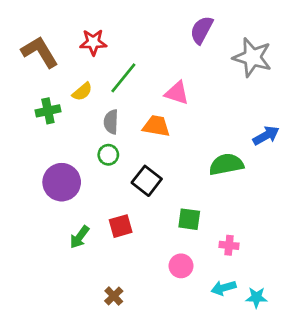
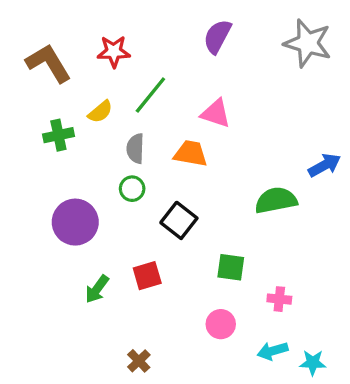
purple semicircle: (202, 30) -> (217, 36), moved
gray star: (252, 57) -> (308, 43), moved

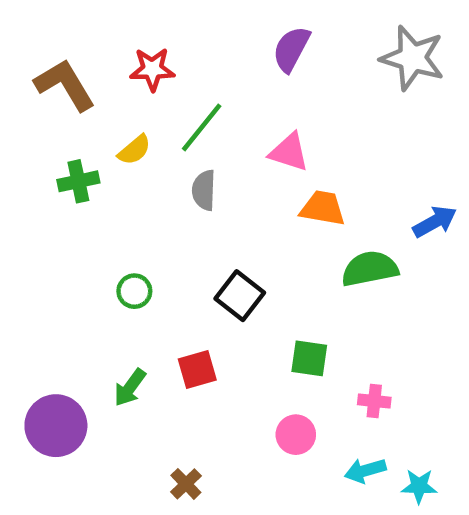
gray semicircle: (135, 149) -> (204, 190), moved
orange trapezoid: (191, 154) -> (323, 208), moved
green circle: (132, 189) -> (134, 291), moved
purple circle: (75, 222) -> (56, 426), moved

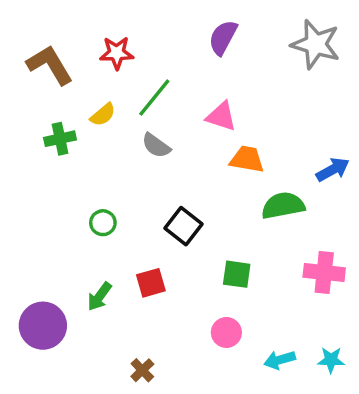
gray semicircle: (204, 190) -> (156, 146), turned -56
pink cross: (374, 401) -> (324, 272), moved, size x1.6
cyan star: (419, 486) -> (331, 360), moved

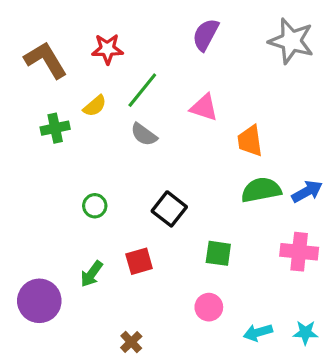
orange trapezoid: (247, 159) -> (250, 141), moved, turned -108
blue arrow: (333, 170) -> (307, 192), moved

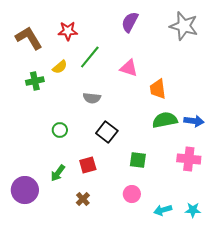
gray semicircle: (144, 134) -> (92, 98), moved, turned -30
blue arrow: (307, 192) -> (194, 121), turned 36
brown cross: (131, 342) -> (83, 199), moved

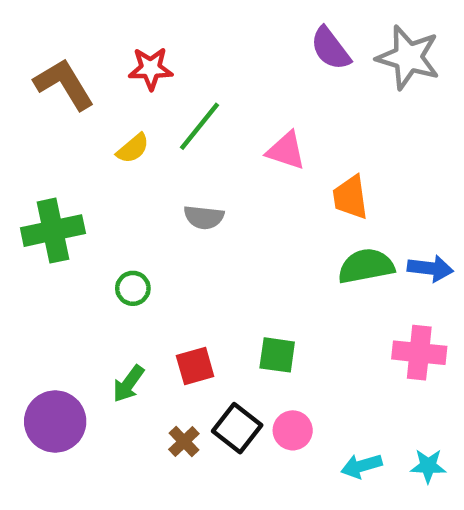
purple semicircle: (130, 22) -> (330, 49), moved, turned -65
green cross: (35, 81) -> (53, 231), moved, size x1.5
black square: (107, 132) -> (237, 428), moved
green square: (138, 160) -> (277, 355), moved

